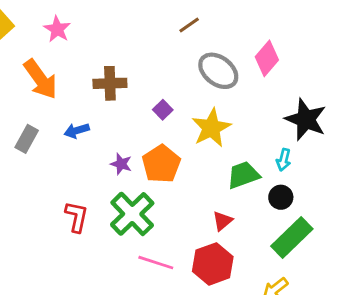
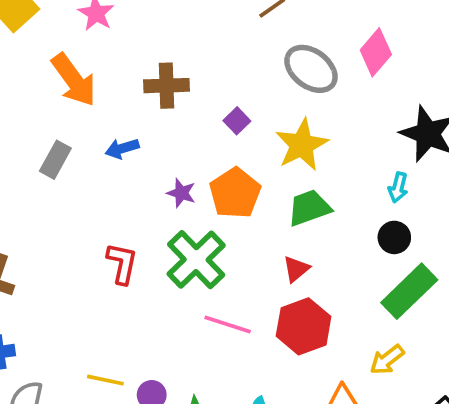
green trapezoid: (243, 175) -> (309, 208), moved
red triangle: (222, 221) -> (296, 269), moved

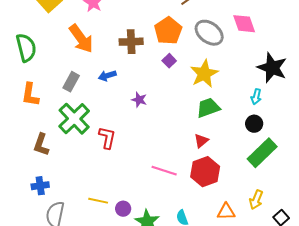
pink diamond: (376, 52) -> (244, 24), turned -60
orange pentagon: (235, 193) -> (168, 31), moved
green cross: (196, 260) -> (74, 119), moved
yellow arrow: (387, 360) -> (256, 200), moved, turned -30

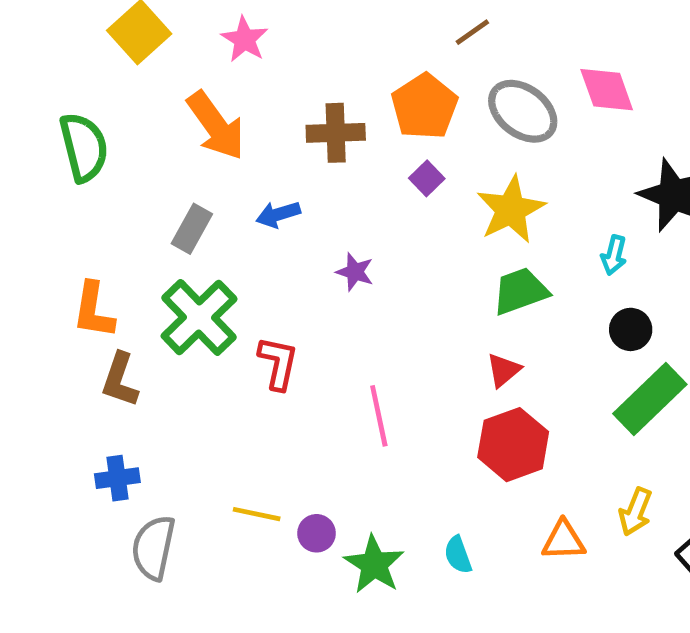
orange L-shape: (30, 95) -> (94, 310), moved
cyan arrow: (256, 97) -> (614, 255), moved
pink line: (164, 171) -> (379, 416), moved, turned 60

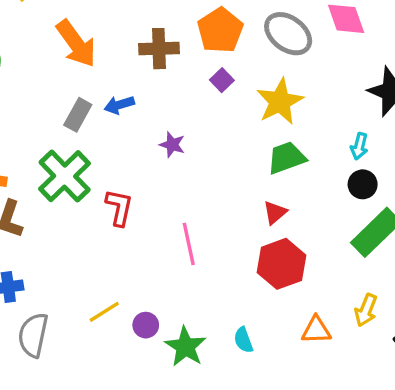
gray rectangle: (192, 229) -> (78, 115), moved
cyan arrow: (614, 255) -> (359, 146), moved
yellow line: (257, 514) -> (104, 312), turned -44

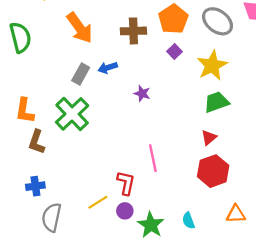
red L-shape: (119, 208) -> (126, 183), moved

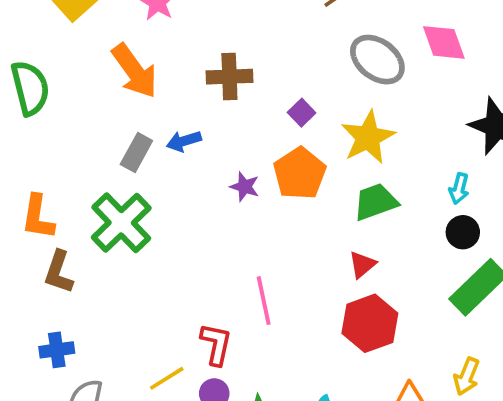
orange pentagon: (173, 19) -> (300, 173), moved

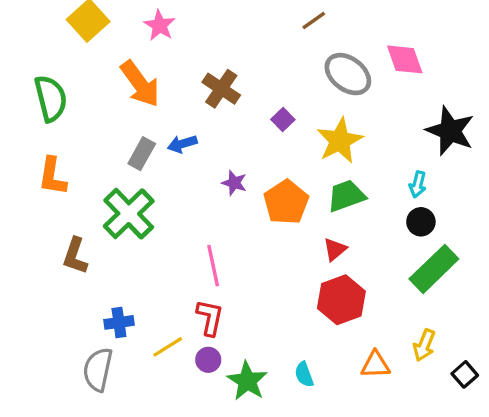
brown cross: (229, 77) -> (221, 89), turned 36
orange pentagon: (300, 173) -> (286, 202), moved
orange L-shape: (38, 217) -> (52, 176), moved
pink line: (264, 301) -> (213, 266), moved
blue cross: (57, 350) -> (119, 322), moved

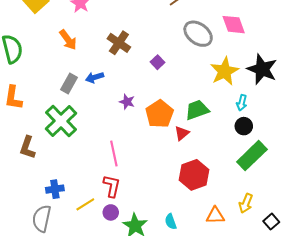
orange arrow: (140, 84) -> (68, 40), size x0.7
yellow star: (340, 141) -> (224, 71), moved
red triangle: (335, 249) -> (182, 133), moved

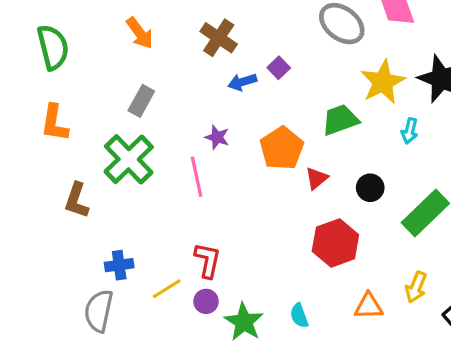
blue arrow: (94, 77) -> (242, 82), moved
purple star: (127, 102) -> (217, 137), moved
green trapezoid: (197, 110) -> (340, 120), moved
black circle: (244, 126) -> (370, 188), moved
pink line: (114, 154) -> (197, 177), moved

